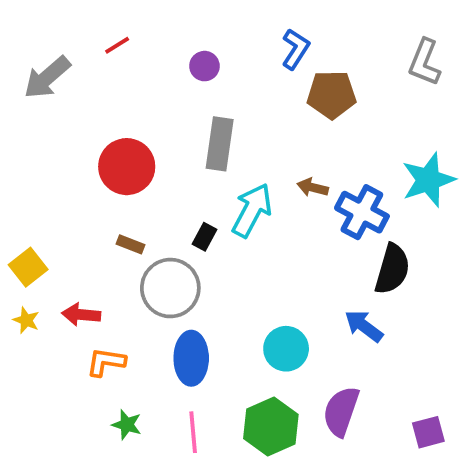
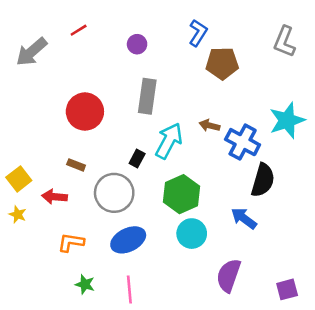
brown rectangle: (130, 244) -> (76, 165), moved
red arrow: (81, 315) -> (54, 197), moved
blue ellipse: (191, 358) -> (128, 240), turned 64
green hexagon: (271, 426) -> (182, 194), moved

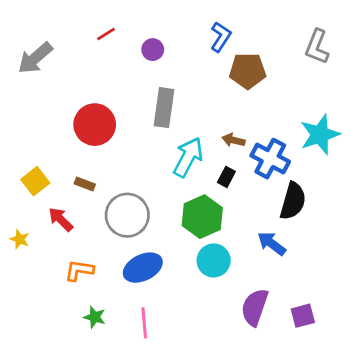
red line: (79, 30) -> (106, 34), moved
black rectangle: (137, 159) -> (226, 177), moved
yellow square: (19, 179) -> (35, 181), moved
red arrow: (54, 197) -> (61, 219), turned 40
purple square: (287, 289) -> (303, 316), moved

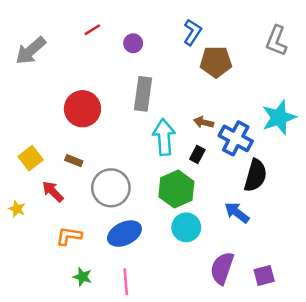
cyan arrow: (188, 157) -> (164, 137), turned -32

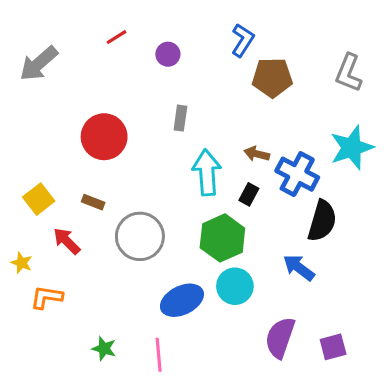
gray L-shape: (276, 41) -> (349, 73), moved
gray rectangle: (143, 94) -> (180, 118), size x0.6
blue ellipse: (124, 234) -> (182, 300), moved
orange L-shape: (69, 236) -> (46, 297), moved

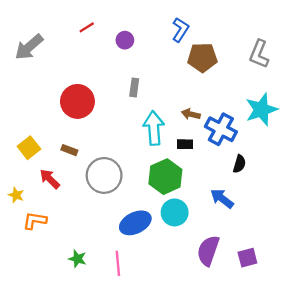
black rectangle: (249, 194) -> (185, 144), turned 63
black semicircle: (322, 221) -> (239, 164), size x0.6

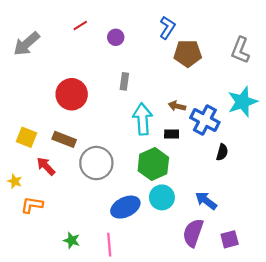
yellow square: (29, 148) -> (27, 137), turned -30
brown rectangle: (69, 150) -> (64, 139), size x1.5
blue arrow: (222, 199) -> (206, 201), moved

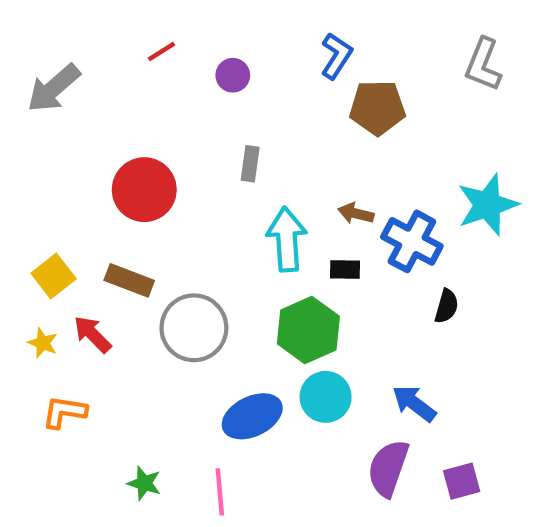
gray L-shape: (240, 50) -> (483, 64), moved
yellow square: (27, 137) -> (54, 276), turned 30
yellow star: (15, 181) -> (43, 343), moved

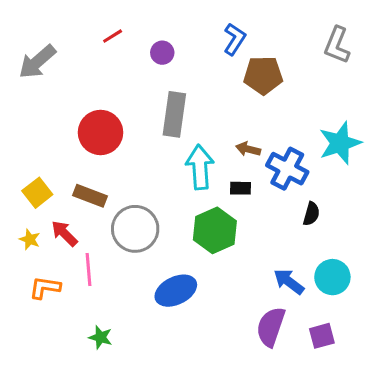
gray rectangle: (250, 164) -> (174, 114), size x1.8
cyan circle: (326, 397) -> (332, 277), moved
pink line: (220, 492) -> (88, 270), moved

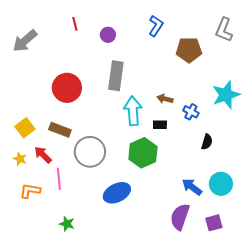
red line: (113, 36) -> (75, 24), turned -72
brown pentagon: (263, 75) -> (189, 50), moved
blue cross: (287, 169) -> (191, 112), size x0.6

